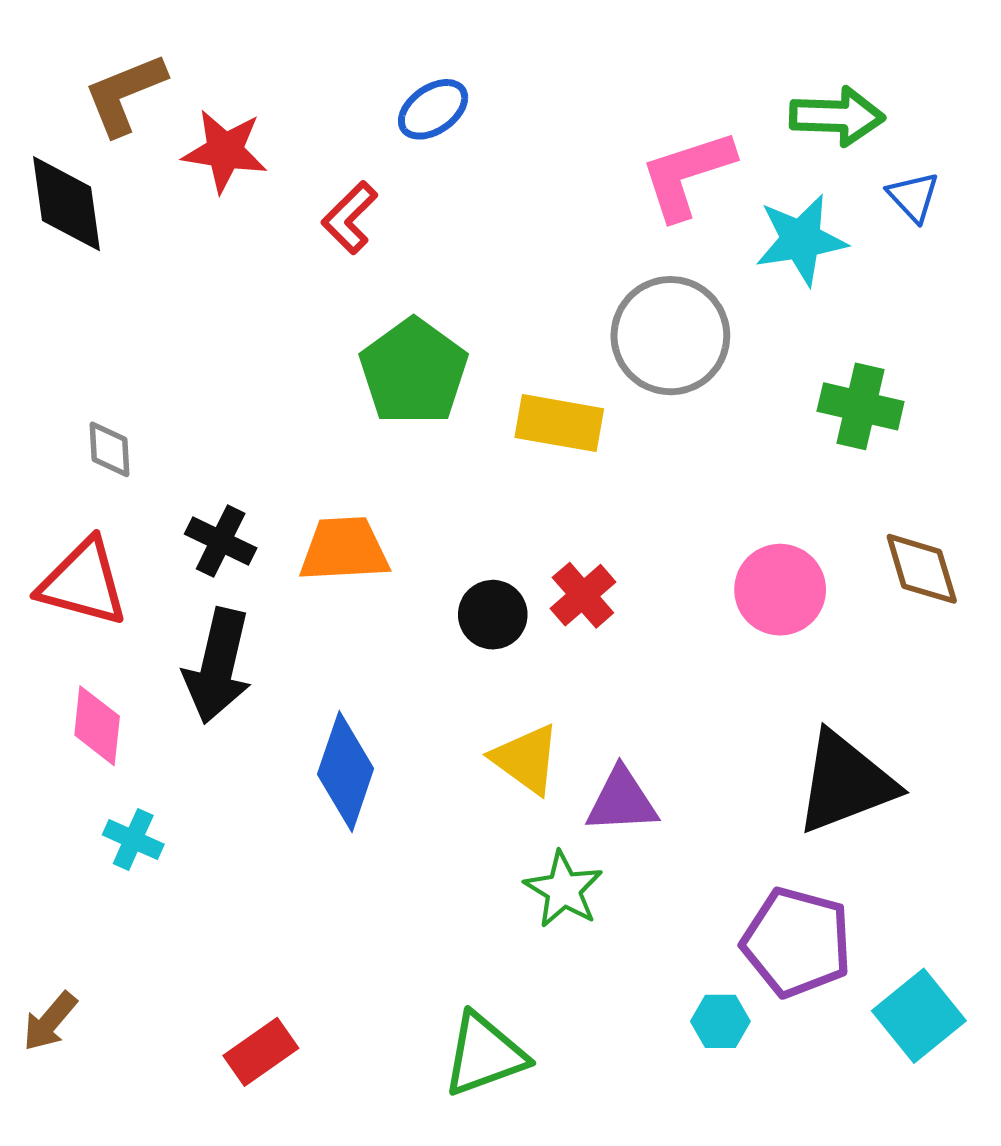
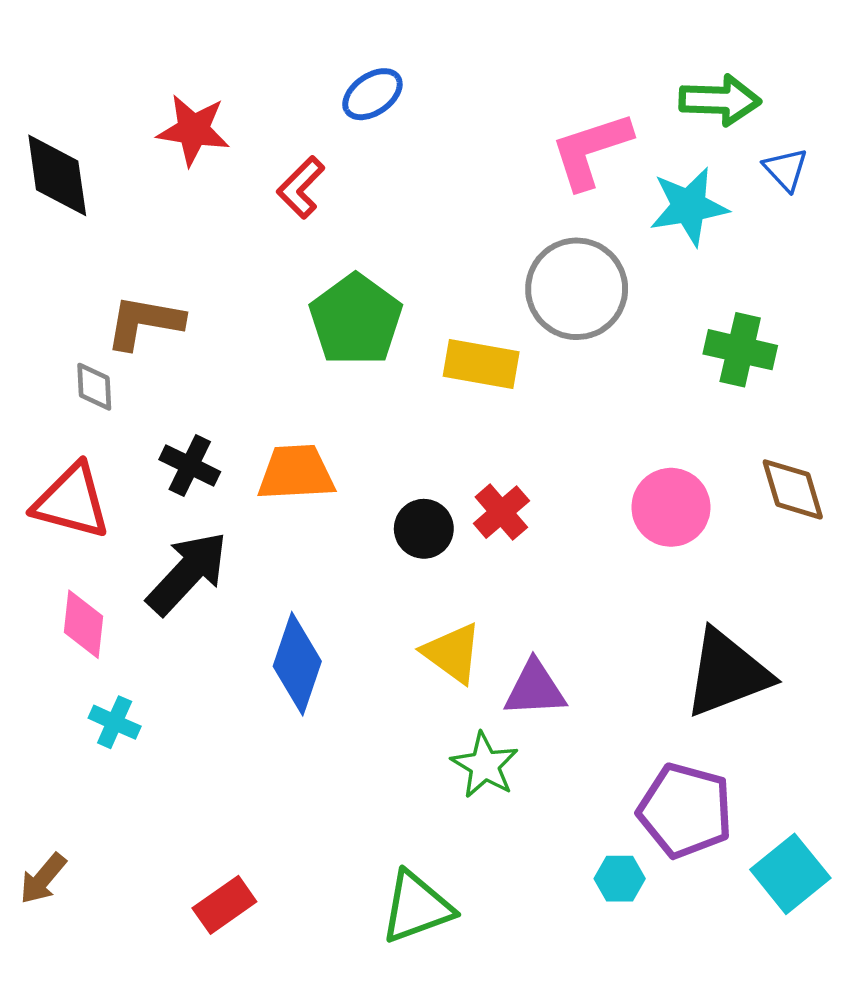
brown L-shape: (125, 94) -> (144, 322), moved, turned 32
black arrow: (218, 666) -> (187, 573), turned -150

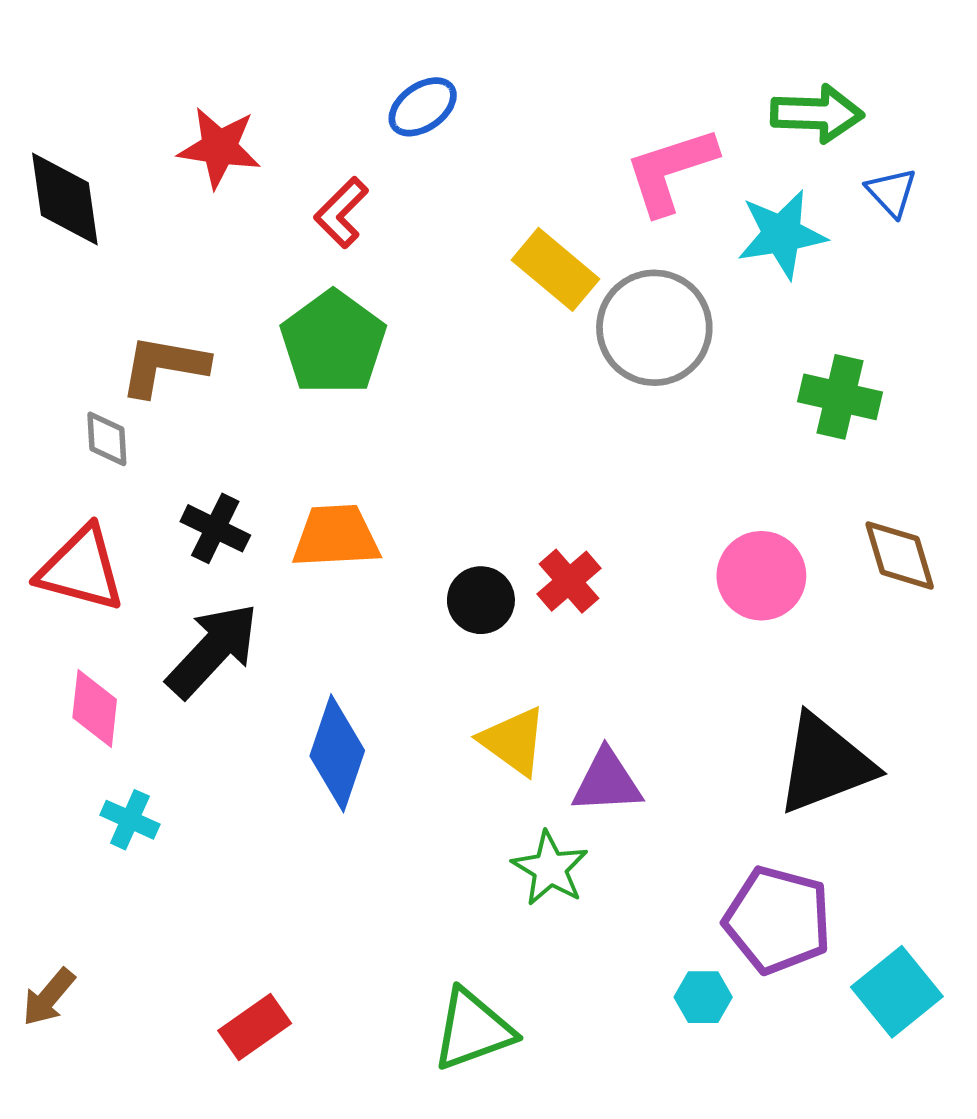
green pentagon: (356, 320) -> (333, 343), moved
yellow rectangle: (481, 364) -> (555, 269), moved, turned 30

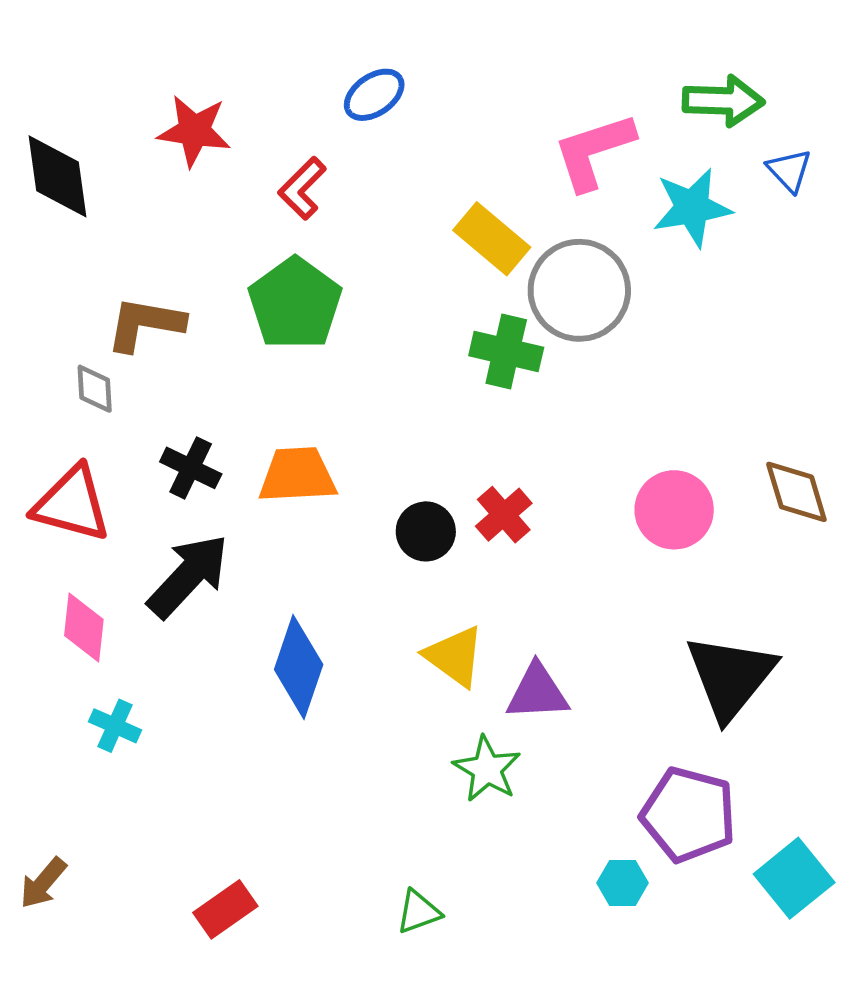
green cross: (840, 397) -> (506, 352), moved
black triangle: (825, 764) -> (730, 677), turned -30
green triangle: (473, 1030) -> (419, 912), size x0.6

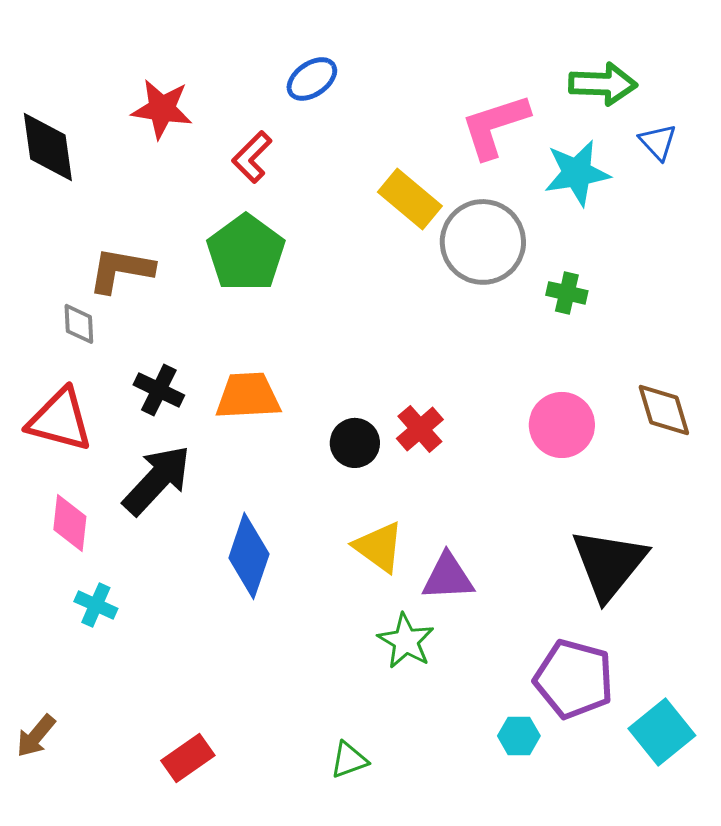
green cross: (506, 352) -> (567, 293), moved, size x0.7

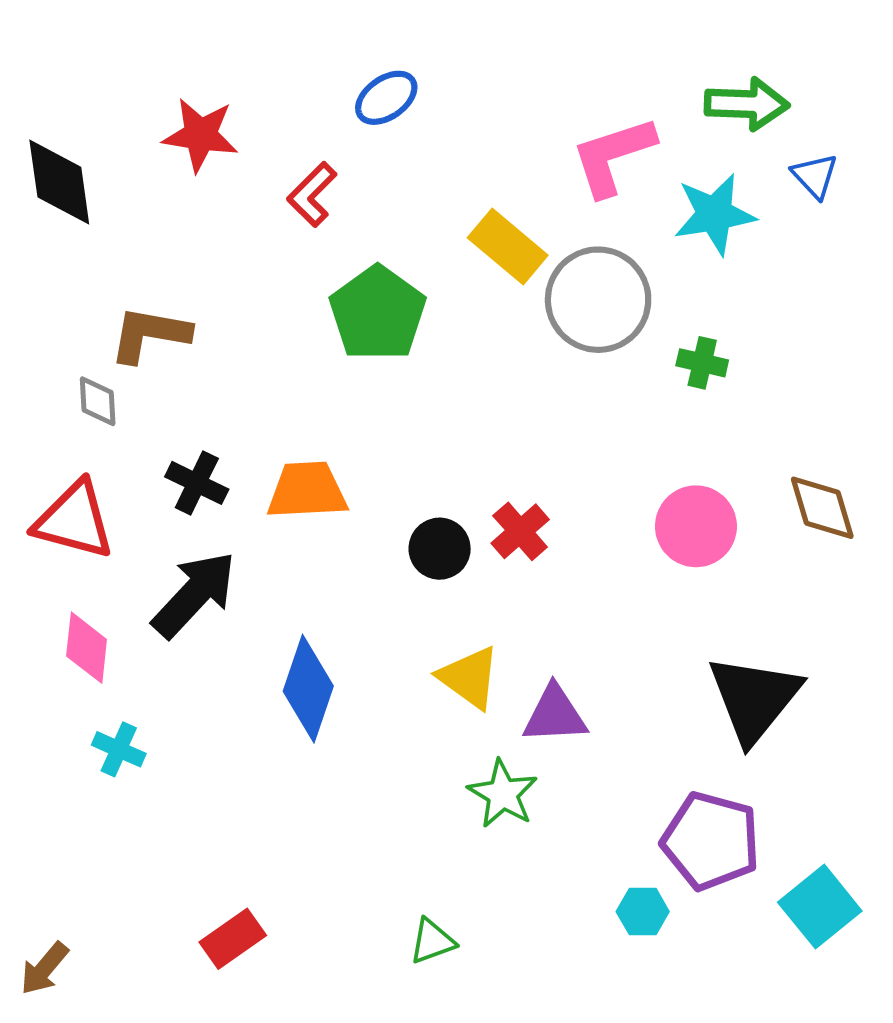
green pentagon: (246, 253) -> (378, 313), moved
brown arrow: (36, 736) -> (44, 969), moved

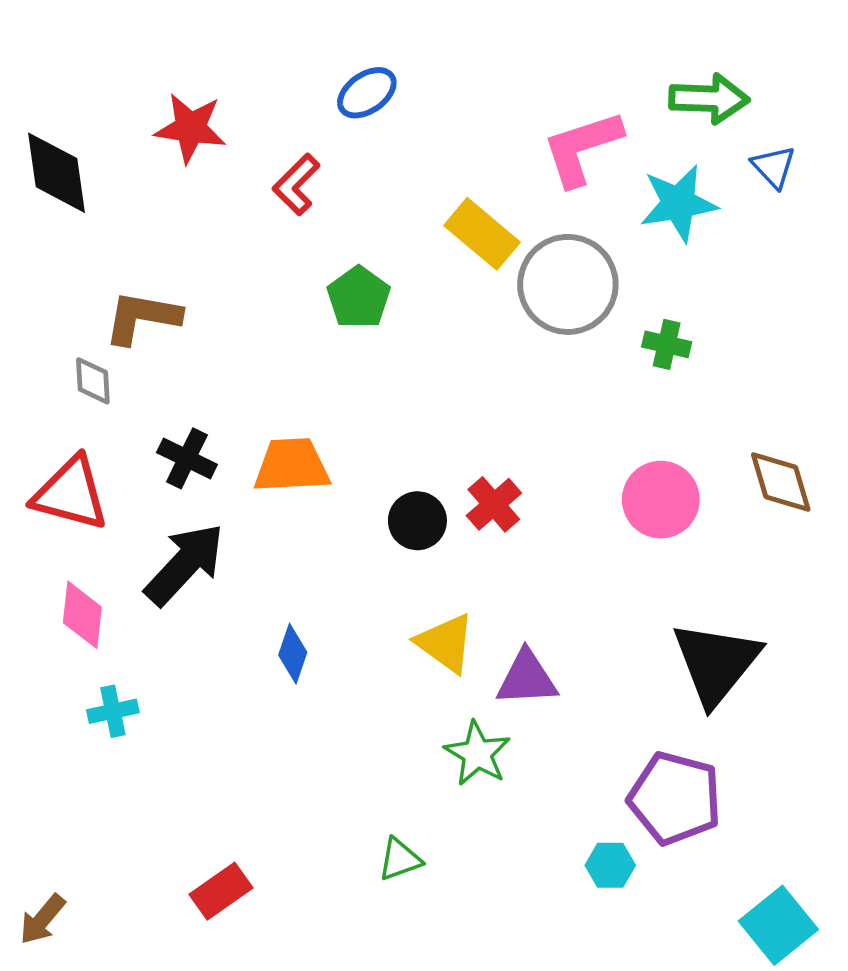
green pentagon: (378, 313) -> (359, 297), size x0.7
blue diamond: (308, 689) -> (293, 654), size x0.6
cyan cross: (119, 749) -> (113, 711), turned -36
cyan square: (820, 907) -> (778, 925), moved
green triangle: (432, 941) -> (400, 859), moved

